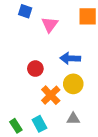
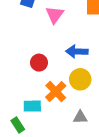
cyan rectangle: (39, 124) -> (32, 106), moved, turned -63

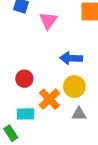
red circle: (39, 63) -> (24, 79), moved
gray triangle: (80, 117) -> (79, 114), moved

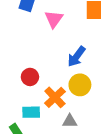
blue arrow: (71, 58) -> (77, 57), turned -55
gray triangle: (79, 114) -> (70, 121), moved

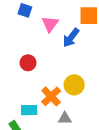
blue arrow: (77, 57) -> (71, 38), moved
red circle: (30, 77) -> (28, 63), moved

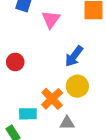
blue arrow: (71, 38) -> (74, 56), moved
red circle: (28, 63) -> (15, 62), moved

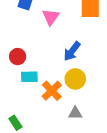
cyan rectangle: (28, 114) -> (29, 77), moved
gray triangle: (67, 123) -> (75, 113), moved

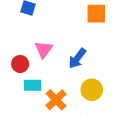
pink triangle: (51, 17) -> (44, 49), moved
yellow circle: (75, 79) -> (92, 90), moved

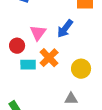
blue arrow: (77, 58) -> (65, 29), moved
orange cross: (56, 100) -> (49, 58), moved

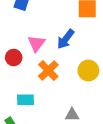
cyan rectangle: (28, 65) -> (26, 100), moved
yellow circle: (81, 69) -> (88, 71), moved

